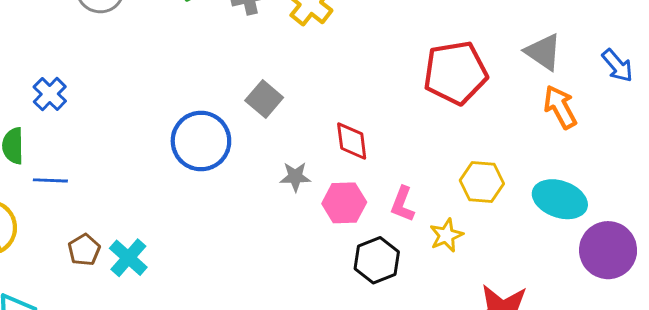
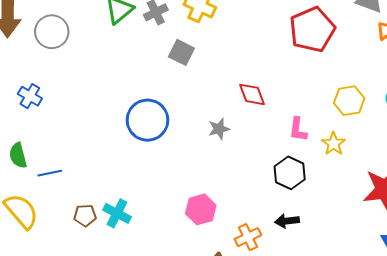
blue cross: (50, 94) -> (30, 96), moved
gray square: (264, 99) -> (181, 52), moved
pink hexagon: (344, 203) -> (201, 209), moved
brown pentagon: (84, 250) -> (85, 215), turned -30

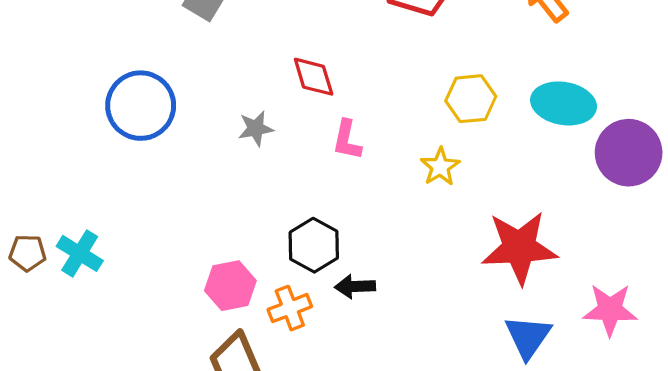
pink L-shape: (298, 130) -> (347, 140), moved
black hexagon: (290, 173) -> (314, 245), moved
pink hexagon: (201, 209) -> (230, 286), moved

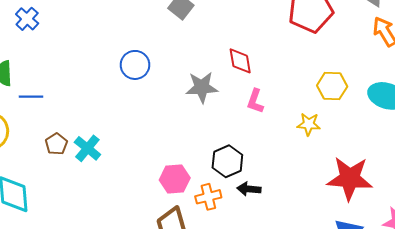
blue circle: (141, 106) -> (135, 65), size x0.7
gray star: (256, 128) -> (202, 87), size x1.5
yellow star: (440, 167) -> (309, 124), turned 30
brown pentagon: (27, 253) -> (56, 144), turned 30

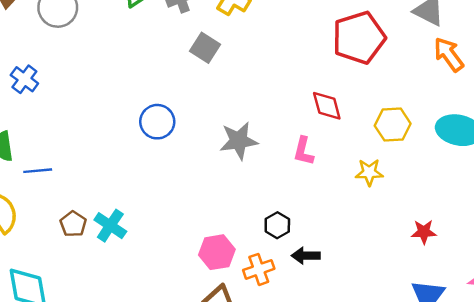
red diamond: (240, 61) -> (327, 106), moved
black hexagon: (227, 161) -> (277, 225), size x0.7
red star: (350, 178) -> (424, 232), size x0.5

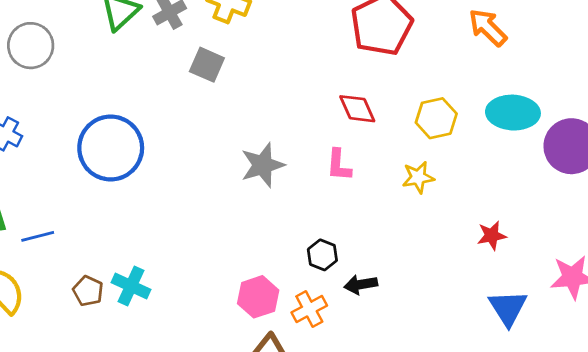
blue circle: (157, 122) -> (111, 148), moved, size x1.6

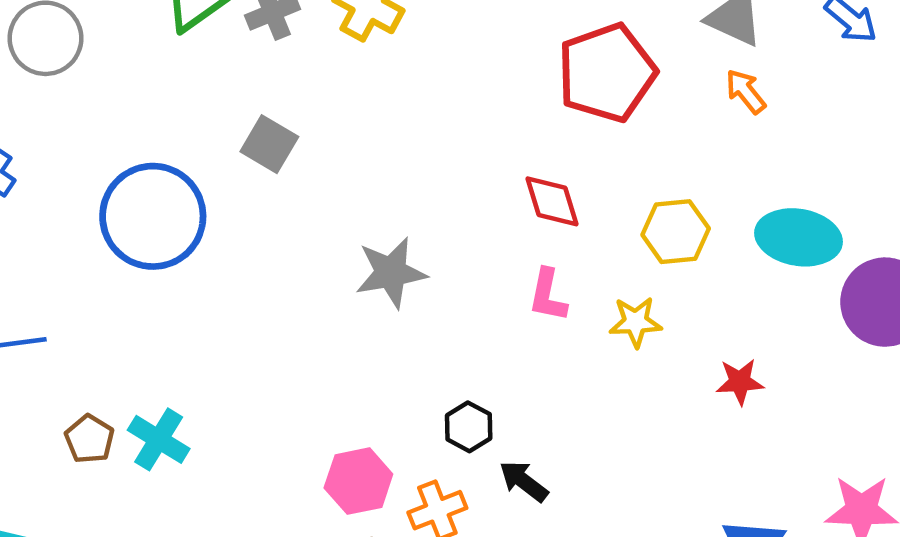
orange arrow: (488, 27) -> (746, 91), moved, size x0.7
gray square: (207, 65) -> (269, 144), moved
pink L-shape: (339, 165) -> (548, 295), moved
red star: (492, 236) -> (740, 382), moved
black arrow: (361, 285) -> (524, 481), turned 40

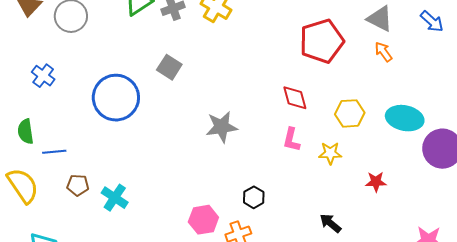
brown pentagon: (89, 439) -> (78, 185), moved, turned -30
black arrow: (524, 481) -> (330, 223), moved

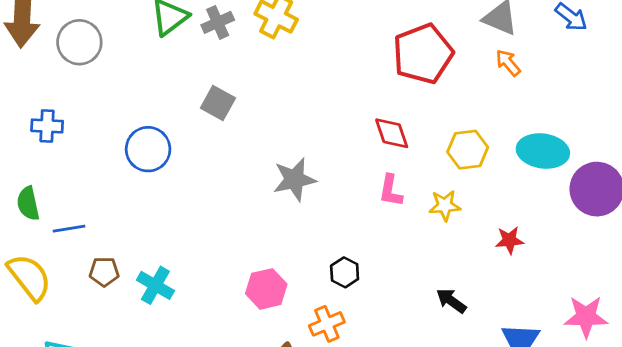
blue cross: (43, 76) -> (47, 126), turned -30
blue circle: (116, 98) -> (148, 149), size x0.7
pink hexagon: (203, 220) -> (266, 289), moved

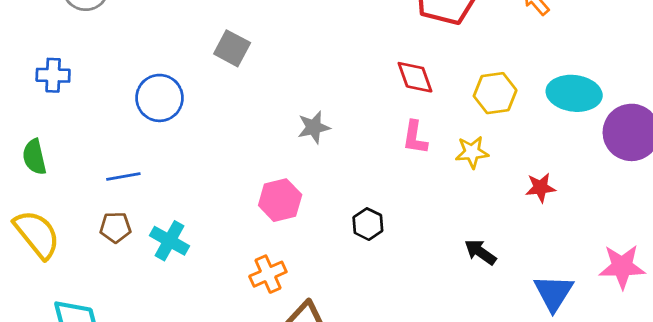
gray star: (294, 179) -> (314, 127), size x0.7
blue line: (69, 229) -> (123, 177), moved
pink hexagon: (266, 289) -> (280, 200), moved
orange cross: (327, 324) -> (268, 274), moved

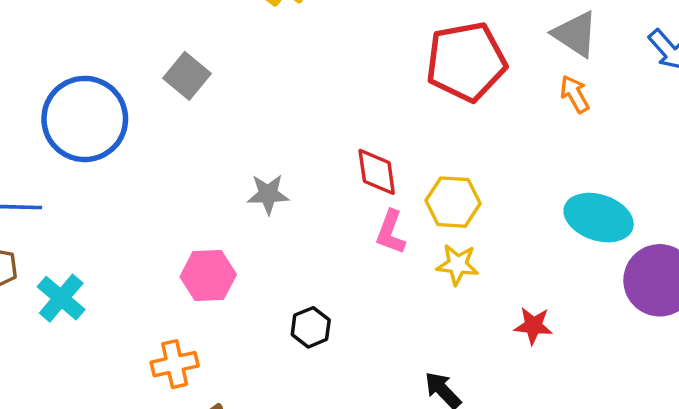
red diamond: (415, 77) -> (377, 172), moved
yellow hexagon: (495, 93) -> (453, 202), moved
blue circle: (159, 98) -> (85, 119), size x1.4

